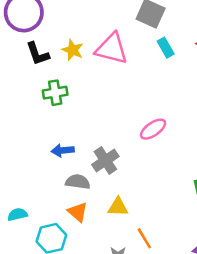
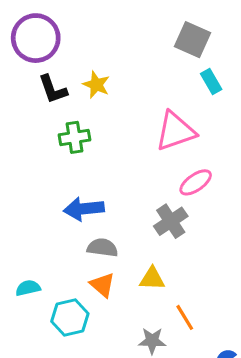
pink triangle: (112, 49) -> (175, 131), moved, turned -33
blue arrow: (63, 150) -> (84, 209), size x1.4
gray cross: (105, 160) -> (171, 221), moved

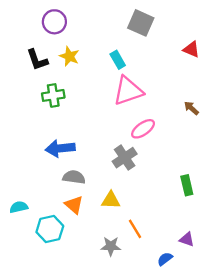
purple circle: (36, 38) -> (54, 22), moved, size x0.7
cyan rectangle: (211, 82) -> (118, 60), moved

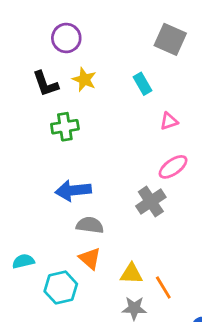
pink triangle: (128, 91) -> (169, 121), moved, size x0.5
yellow triangle: (111, 200) -> (131, 274), moved

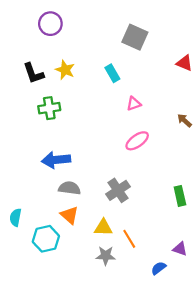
purple circle: (66, 38) -> (50, 24), moved
gray cross: (151, 202) -> (118, 190), moved
cyan semicircle: (23, 261) -> (15, 217), turned -66

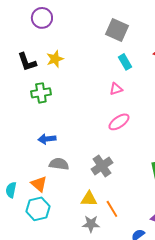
yellow star: (65, 70) -> (55, 59), turned 30
cyan rectangle: (112, 73) -> (125, 62), moved
blue arrow: (56, 160) -> (47, 139), size x0.7
orange triangle: (70, 215) -> (39, 184), moved

